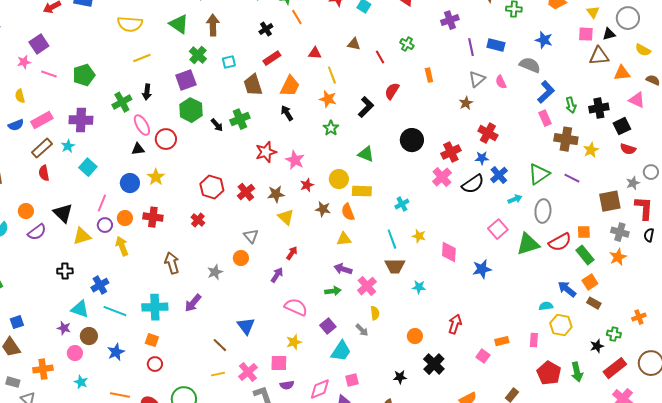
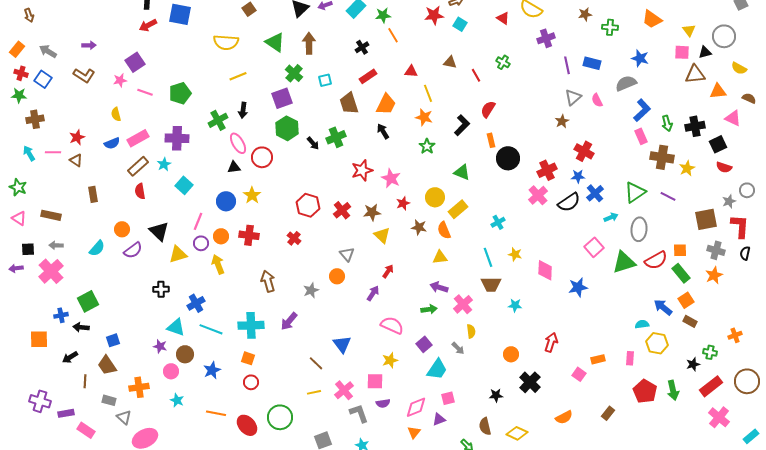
gray semicircle: (530, 65) -> (626, 83), turned -45
orange rectangle: (429, 75) -> (491, 140), moved
yellow rectangle: (362, 191) -> (458, 209), turned -42

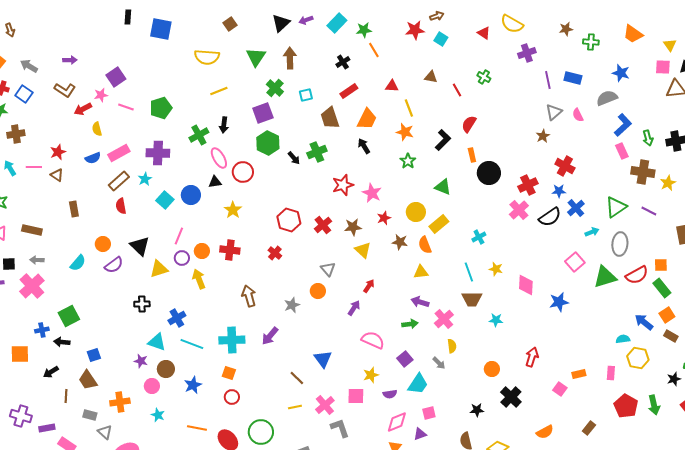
red arrow: (148, 25) -> (83, 109), moved
green triangle: (275, 42) -> (256, 57), turned 30
blue circle: (226, 201) -> (191, 195), moved
purple semicircle: (383, 403) -> (390, 394), moved

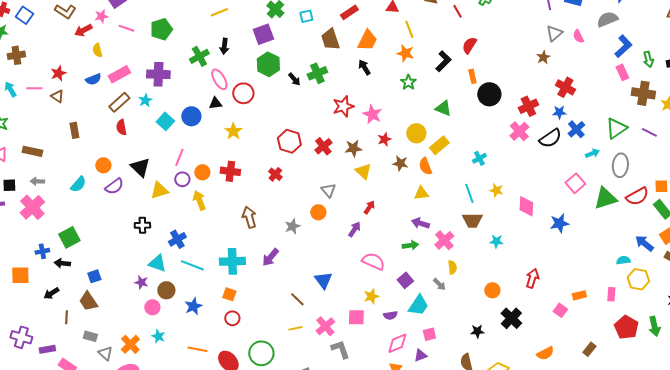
orange cross: (120, 402) -> (130, 344), moved, turned -36

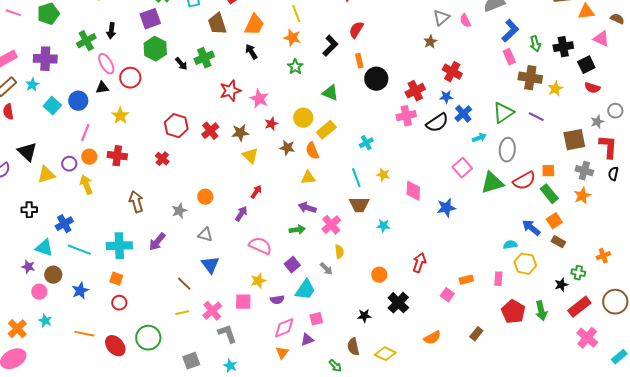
pink cross: (519, 131) -> (406, 116), turned 30
pink line: (179, 157) -> (85, 133), moved
gray triangle: (328, 190) -> (205, 235), moved, turned -35

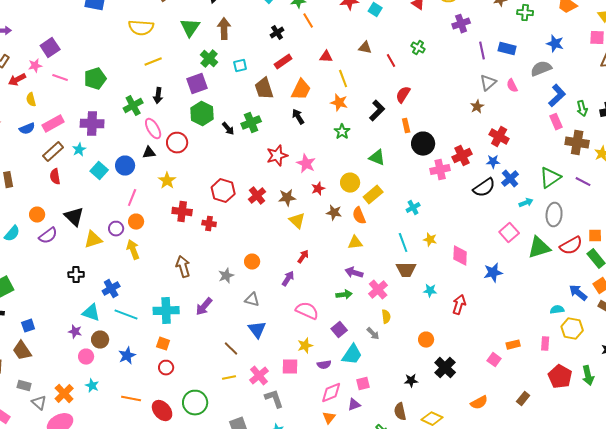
pink cross: (406, 116) -> (440, 170), moved
red cross: (117, 156) -> (182, 212), moved
red cross: (162, 159) -> (209, 224), turned -32
red arrow: (419, 263) -> (459, 305), moved

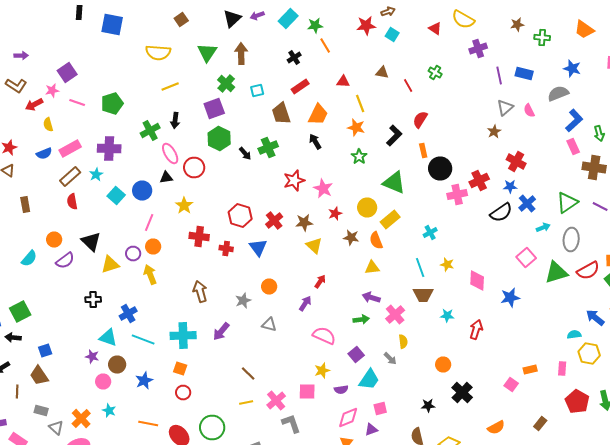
green triangle: (377, 158) -> (394, 182), size x1.4
blue triangle: (257, 330) -> (258, 248), moved

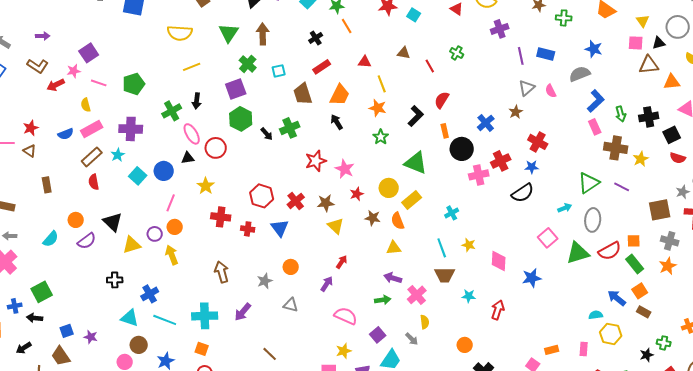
yellow semicircle: (48, 124) -> (86, 105), moved
blue cross: (527, 204) -> (486, 123), moved
purple star: (92, 356) -> (91, 337), moved

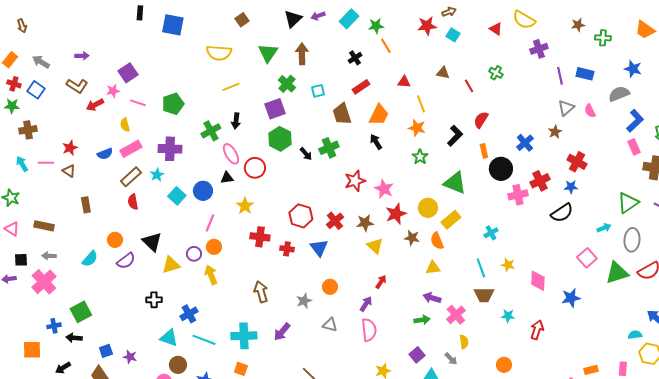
red star: (357, 194) -> (396, 214), size x1.5
pink semicircle: (346, 316) -> (369, 330), moved, turned 60

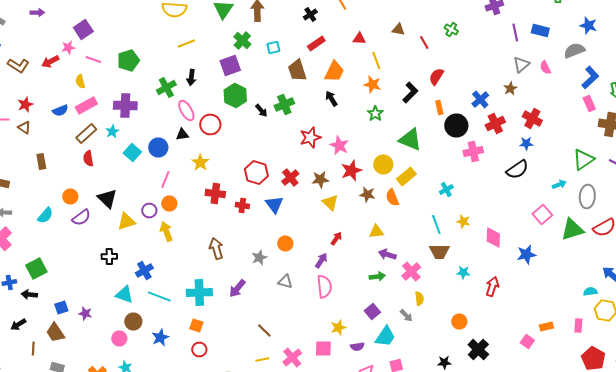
brown L-shape: (77, 86) -> (18, 66), moved
red cross: (540, 181) -> (495, 124), moved
yellow triangle: (433, 268) -> (376, 232), moved

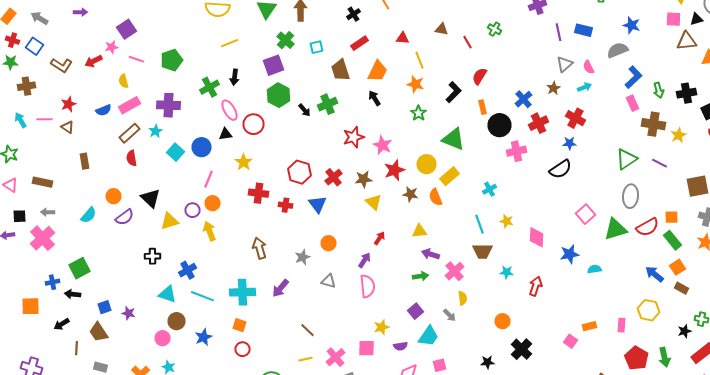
cyan arrow: (559, 184) -> (584, 87), moved
cyan semicircle: (590, 292) -> (594, 269), moved

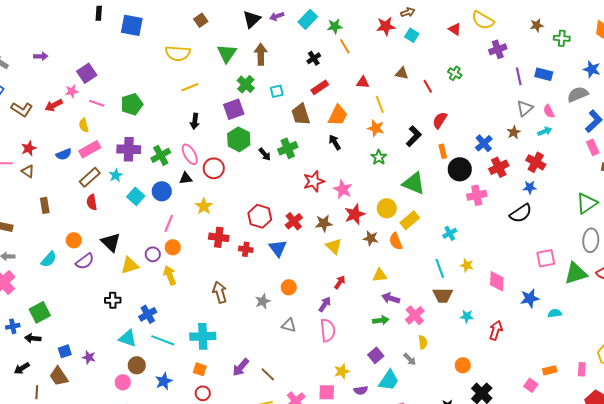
green cross: (210, 87) -> (161, 155), moved
pink square: (586, 214) -> (546, 258), turned 30
purple arrow: (280, 288) -> (241, 367), moved

